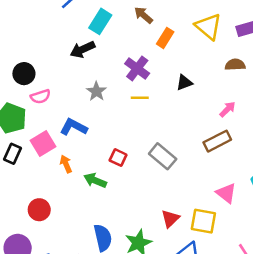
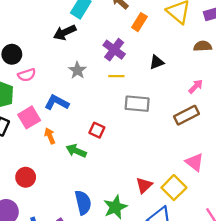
gray rectangle: (163, 156) -> (137, 104), moved, turned -35
yellow square: (203, 221) -> (174, 188), turned 35

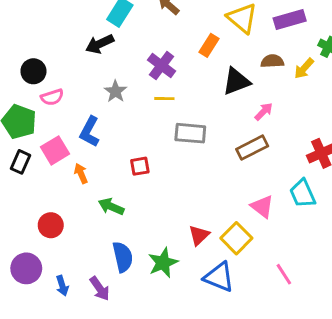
orange rectangle: (139, 22) -> (209, 45), moved
black triangle: (157, 62) -> (236, 81), moved, size x1.5
blue L-shape: (57, 103) -> (90, 132), turned -90
red square: (97, 130) -> (140, 166), turned -35
green arrow: (76, 151) -> (111, 207), moved

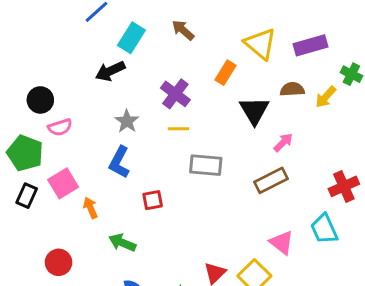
black triangle: (236, 81) -> (254, 111), turned -40
blue L-shape: (90, 132) -> (119, 162), moved

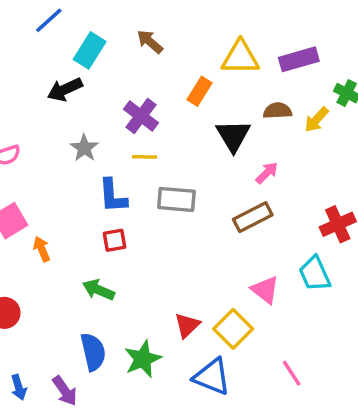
yellow triangle: (260, 44) -> (240, 58), turned -40
blue L-shape: (119, 162) -> (113, 196), moved, turned -32
green arrow: (122, 243) -> (98, 290), moved

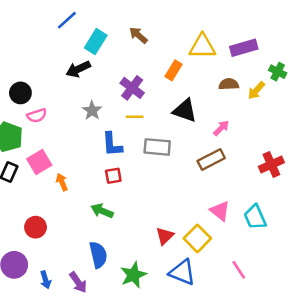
black triangle: (233, 136) -> (185, 111), moved, turned -40
cyan trapezoid: (315, 274) -> (255, 217), moved
green star: (143, 359) -> (133, 275), moved

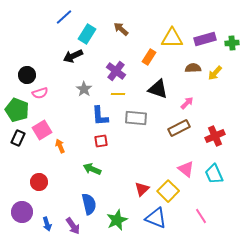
green cross: (278, 72) -> (232, 43), moved, turned -32
red cross: (271, 164) -> (215, 136), moved

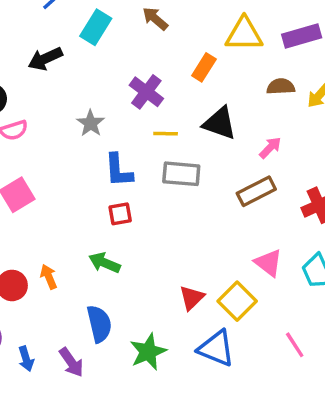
black arrow: (73, 56) -> (45, 59), moved
yellow line: (118, 94) -> (166, 134), moved
orange arrow: (60, 146) -> (49, 277), moved

